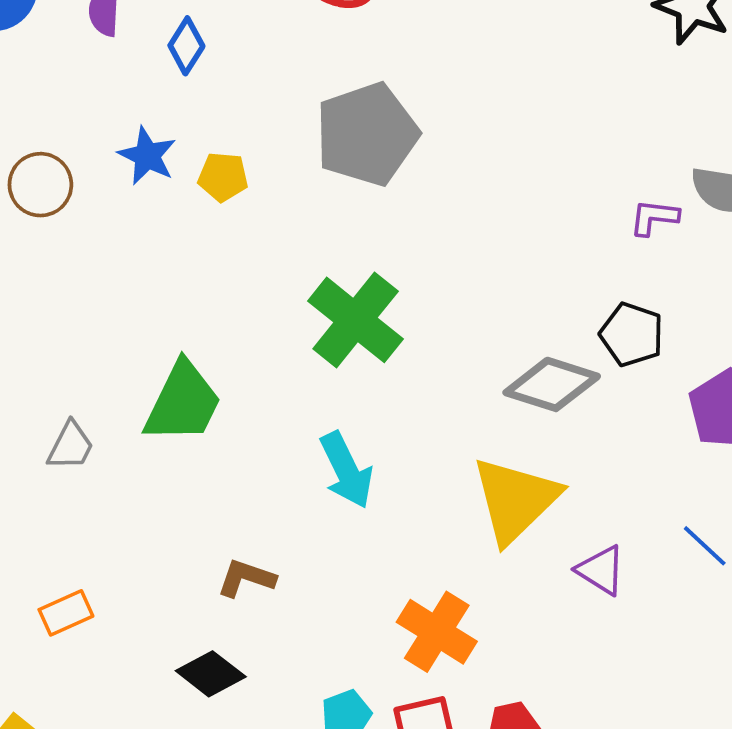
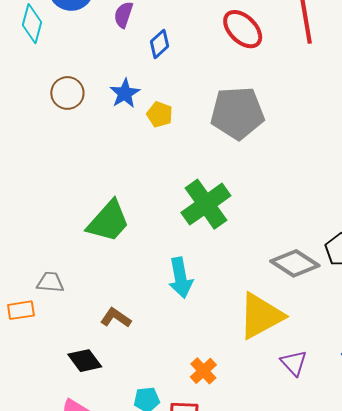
gray trapezoid: (70, 446) -> (50, 282), moved, turned -128
orange cross: (437, 632) -> (203, 371), size x0.7

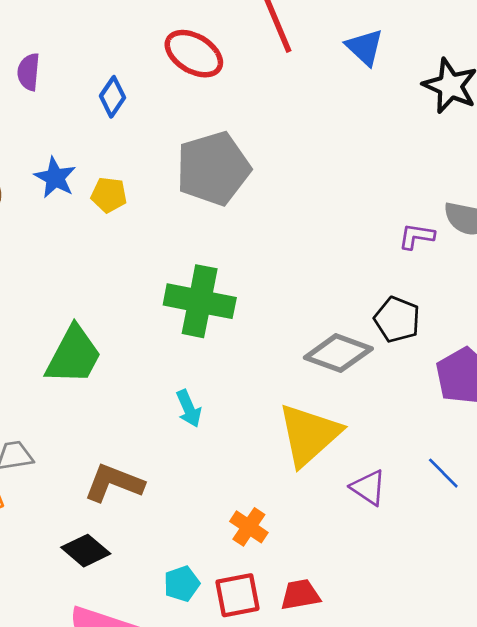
blue diamond: (159, 44) -> (113, 97), moved
green cross: (206, 204) -> (200, 301), turned -30
cyan arrow: (181, 278) -> (189, 409), size x0.7
brown L-shape: (116, 318) -> (114, 483), size x1.4

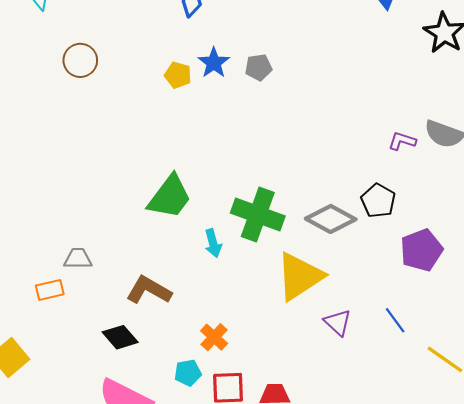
gray pentagon: (213, 168) -> (258, 67), size x0.5
blue star: (55, 178) -> (214, 63), moved
green cross: (200, 301) -> (258, 214), moved
green trapezoid: (74, 355) -> (170, 197), moved
orange cross: (249, 527) -> (214, 337), moved

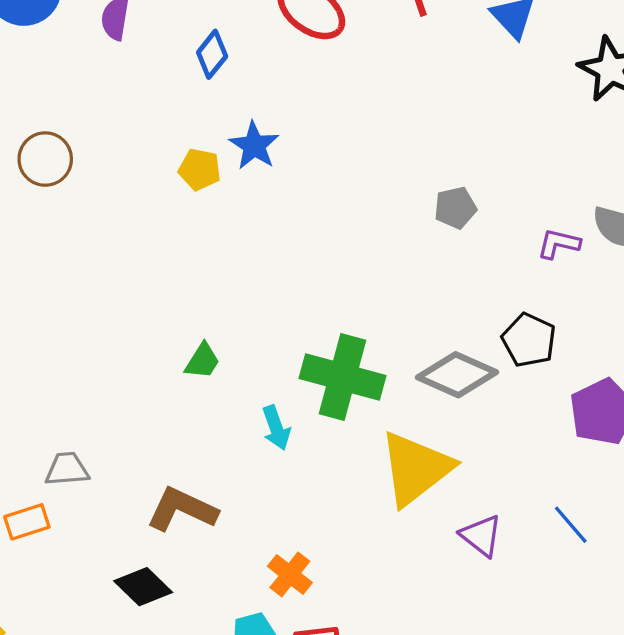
gray pentagon: (258, 67) -> (455, 208), moved
green trapezoid: (170, 197) -> (202, 361), size x0.5

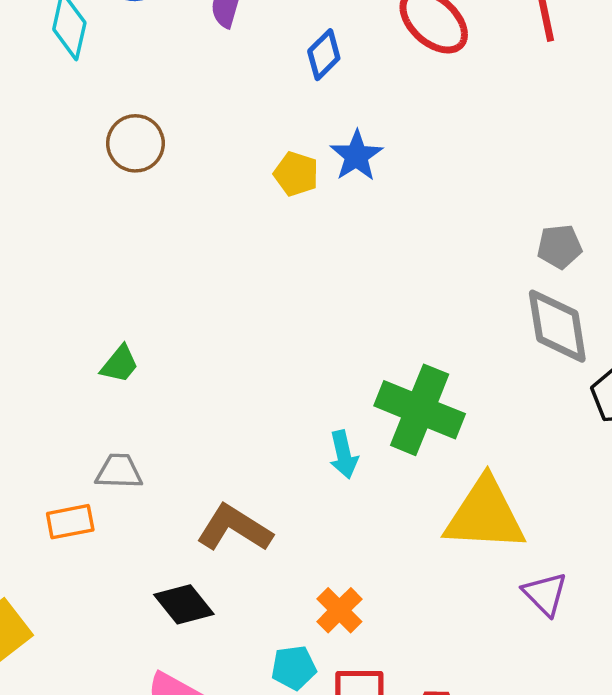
green trapezoid: (202, 361) -> (120, 364), moved
gray diamond: (457, 375) -> (557, 326), moved, turned 50
yellow triangle: (416, 468) -> (485, 515), turned 34

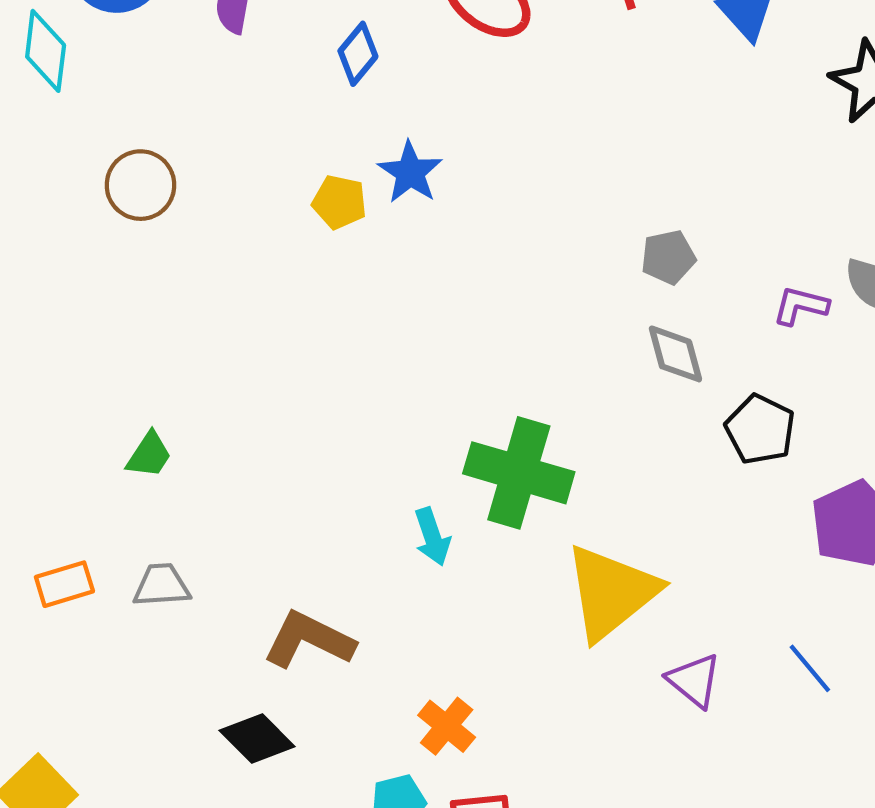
gray diamond: (557, 326) -> (675, 354), size x0.7
yellow triangle: (485, 515) -> (611, 592), turned -36
orange rectangle: (70, 522) -> (64, 584), moved

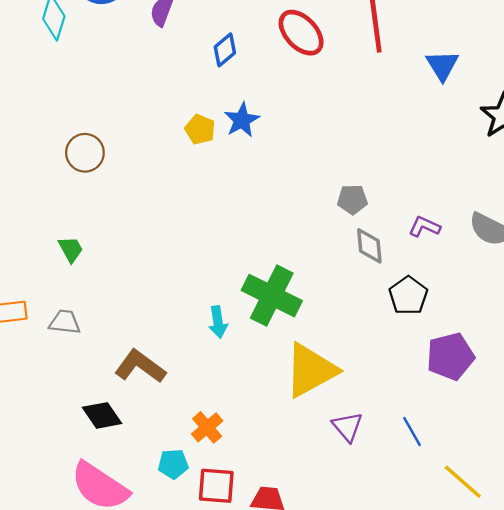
brown circle: (140, 185) -> (85, 153), moved
gray pentagon: (668, 257) -> (352, 199), moved
purple L-shape: (801, 306) -> (424, 227), moved
green trapezoid: (149, 455) -> (71, 249), turned -72

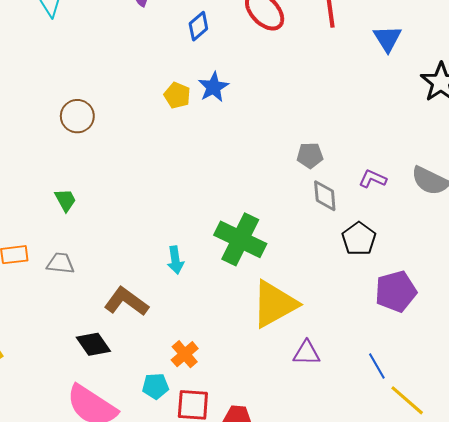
cyan arrow: (218, 322) -> (175, 260), moved
purple triangle: (347, 427) -> (307, 353), turned -48
blue line: (412, 432) -> (377, 366), moved

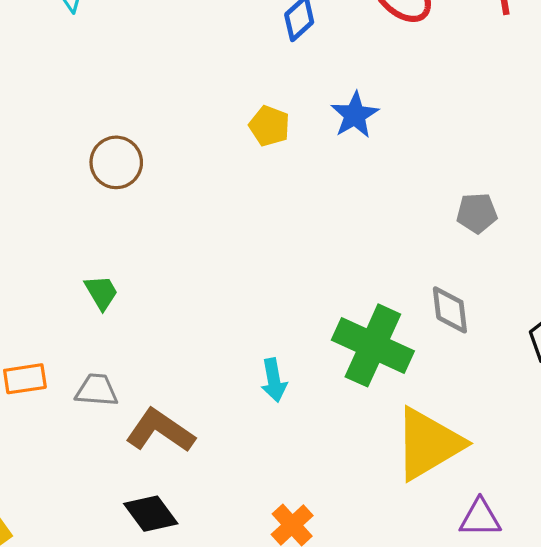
blue star: (213, 87) -> (355, 115), moved
gray diamond: (325, 196) -> (450, 310), moved
brown L-shape: (126, 302) -> (160, 431), moved

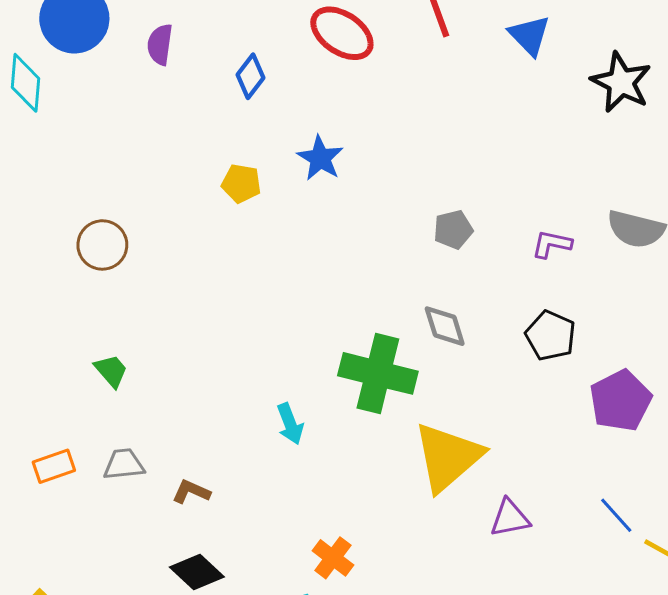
brown L-shape: (160, 431) -> (191, 492), size x0.6

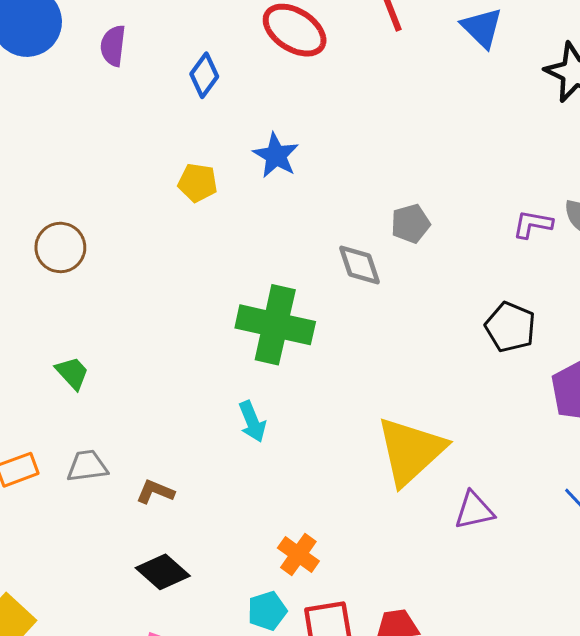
purple L-shape: (552, 244) -> (533, 224), moved
gray diamond: (445, 326) -> (360, 265), moved
green cross: (378, 373) -> (275, 325), moved

